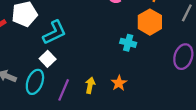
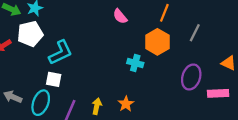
white square: (48, 59) -> (54, 79), turned -35

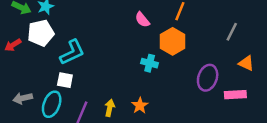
pink semicircle: (120, 16) -> (142, 20), moved
gray line: (195, 33) -> (232, 32), moved
gray arrow: (13, 97) -> (23, 98), turned -36

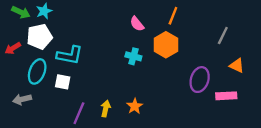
cyan L-shape: (72, 52) -> (70, 55), turned 36
cyan cross: (150, 63) -> (133, 56), moved
cyan ellipse: (52, 104) -> (37, 71), moved

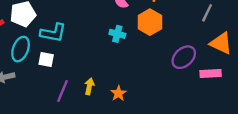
orange triangle: (237, 66) -> (221, 43), size x1.5
purple ellipse: (200, 80) -> (184, 57), turned 30
orange star: (135, 106) -> (118, 93), moved

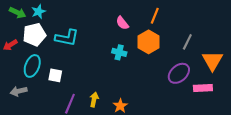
gray line: (207, 13) -> (187, 42), moved
cyan L-shape: (53, 33) -> (67, 38), moved
orange triangle: (221, 43) -> (212, 61), turned 35

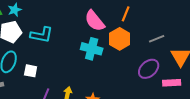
pink semicircle: (122, 23) -> (95, 21), size x1.6
gray line: (187, 42) -> (157, 39), turned 42
cyan cross: (119, 52) -> (92, 49), size x1.5

